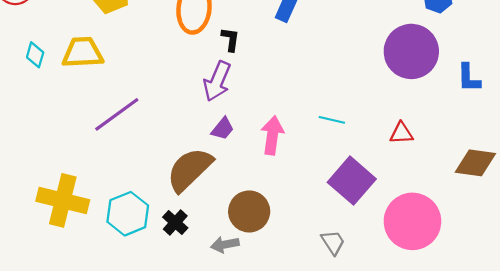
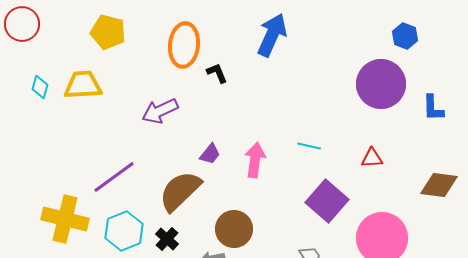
black L-shape: (230, 39) -> (217, 73), turned -30
purple arrow: (217, 81) -> (160, 111), moved, turned 42
purple line: (117, 114) -> (114, 177), moved

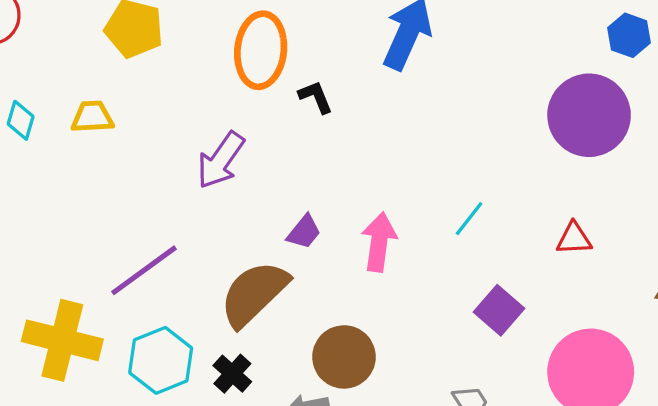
yellow trapezoid: (83, 85) -> (92, 117), size x0.7
purple arrow: (160, 111) -> (221, 160), turned -30
cyan line: (309, 146) -> (469, 219), turned -65
purple square: (327, 201) -> (499, 310), size x0.7

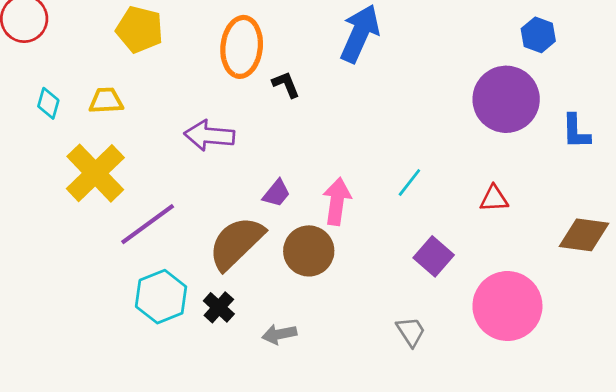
purple arrow: (221, 160) -> (209, 136), turned 60
yellow cross: (62, 340) -> (95, 173), moved, turned 32
brown circle: (344, 357) -> (309, 251), moved

